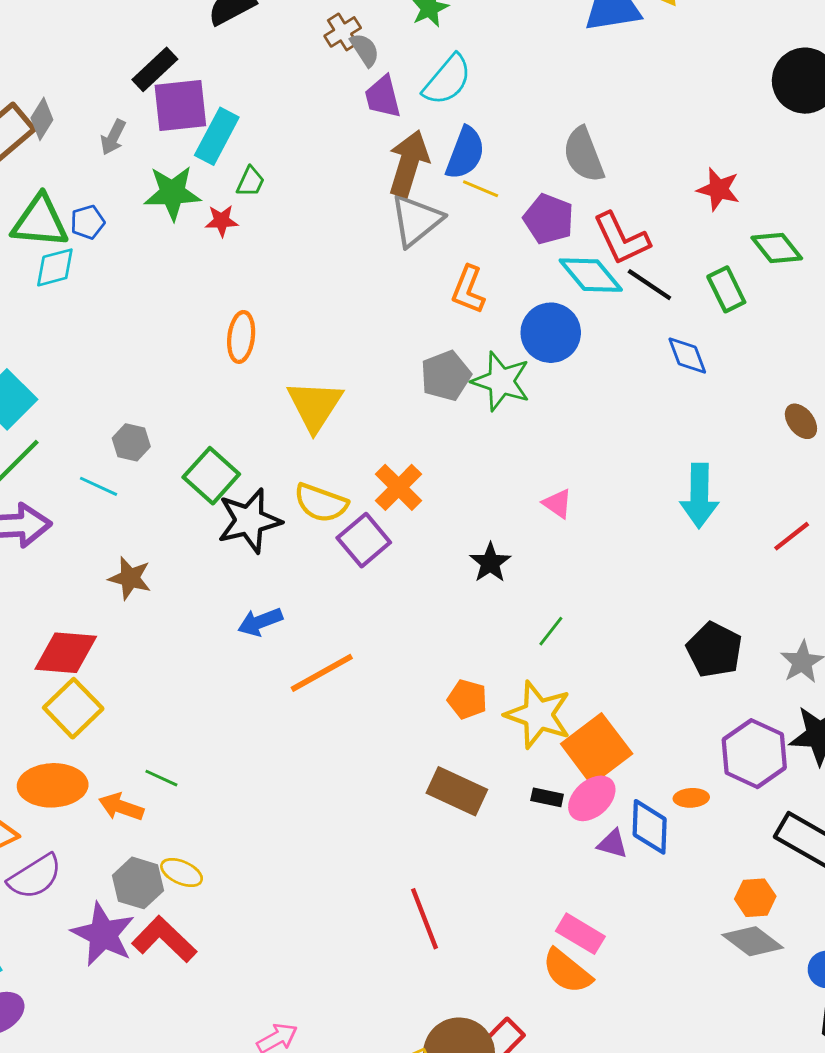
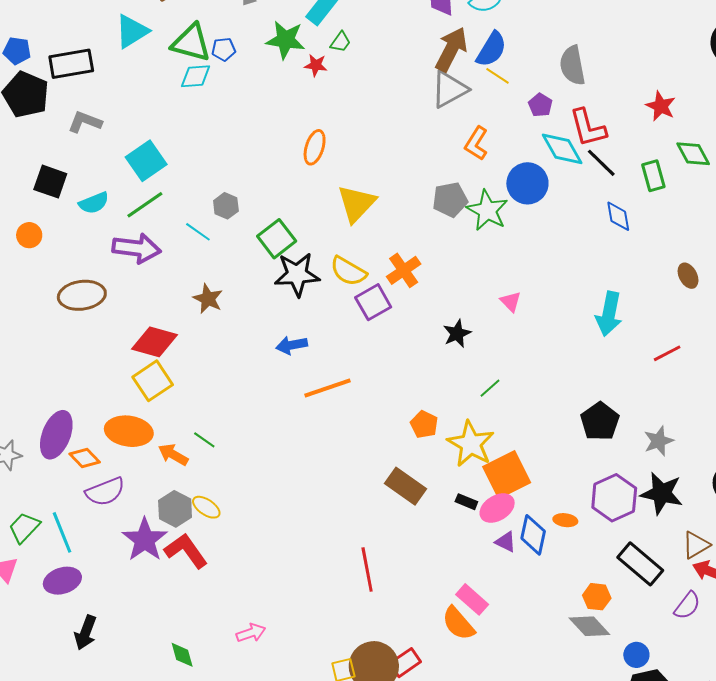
purple pentagon: (549, 219) -> (540, 105), size x0.7

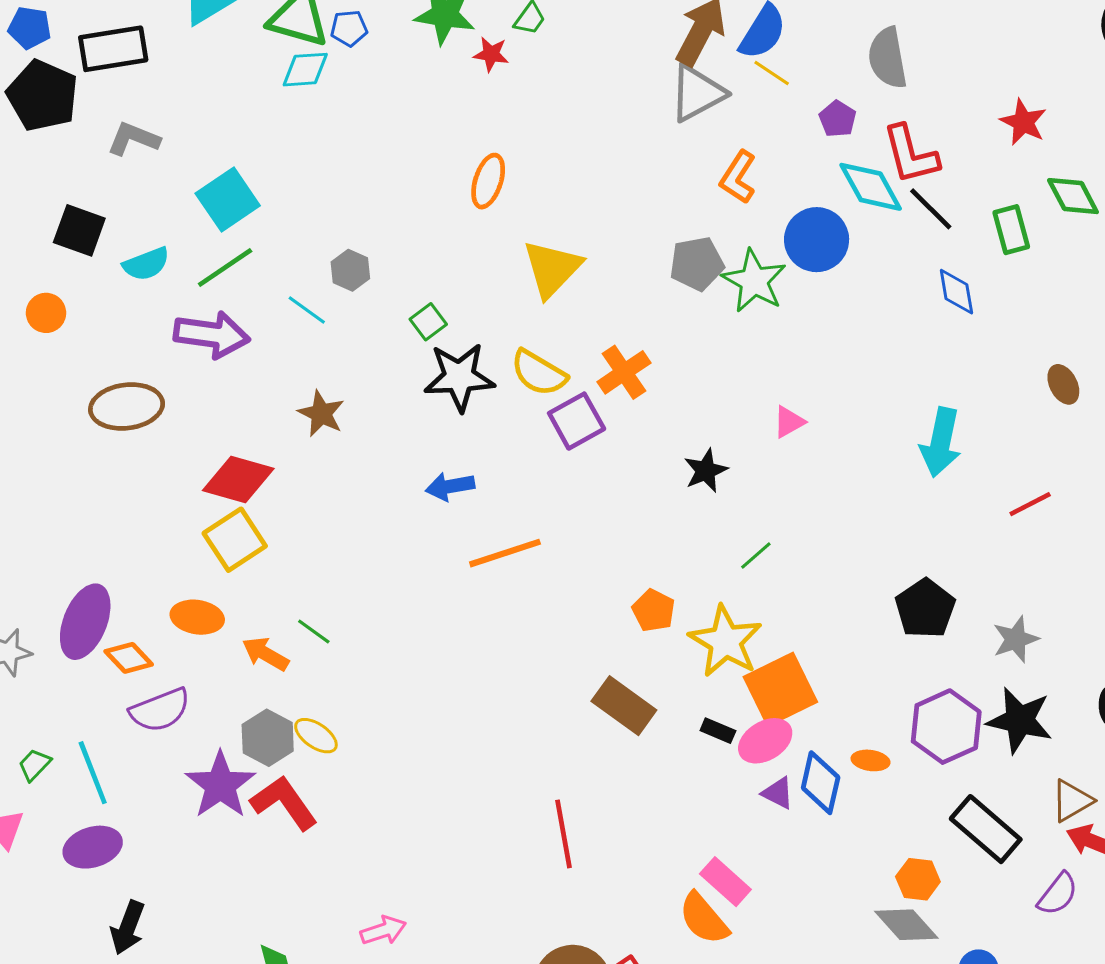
green square: (277, 239) -> (428, 322), size x0.6
pink triangle: (511, 301) -> (789, 422), turned 45
orange ellipse: (129, 431) -> (197, 617), size x0.7
green trapezoid: (24, 528) -> (34, 765), size x0.7

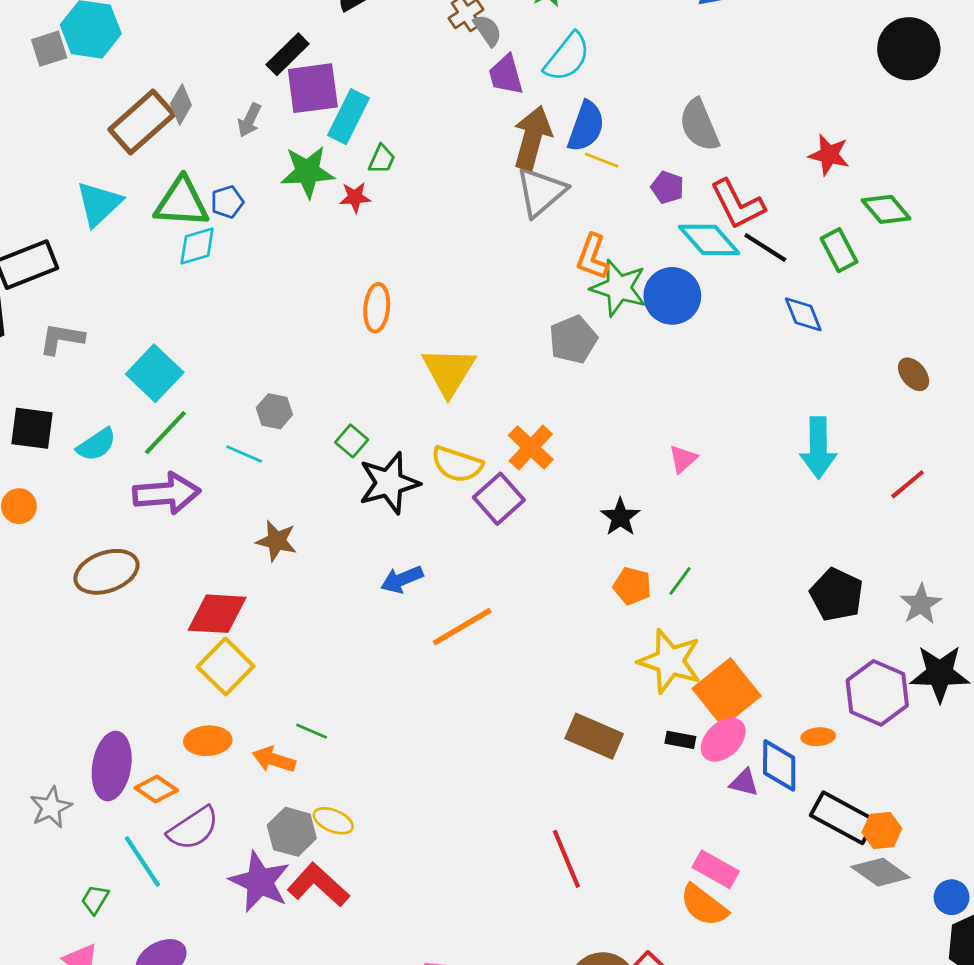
green star: (754, 281) -> (619, 288), moved
orange pentagon: (654, 610) -> (632, 586), moved
cyan line: (93, 773) -> (142, 861), moved
black rectangle: (986, 829) -> (843, 818), moved

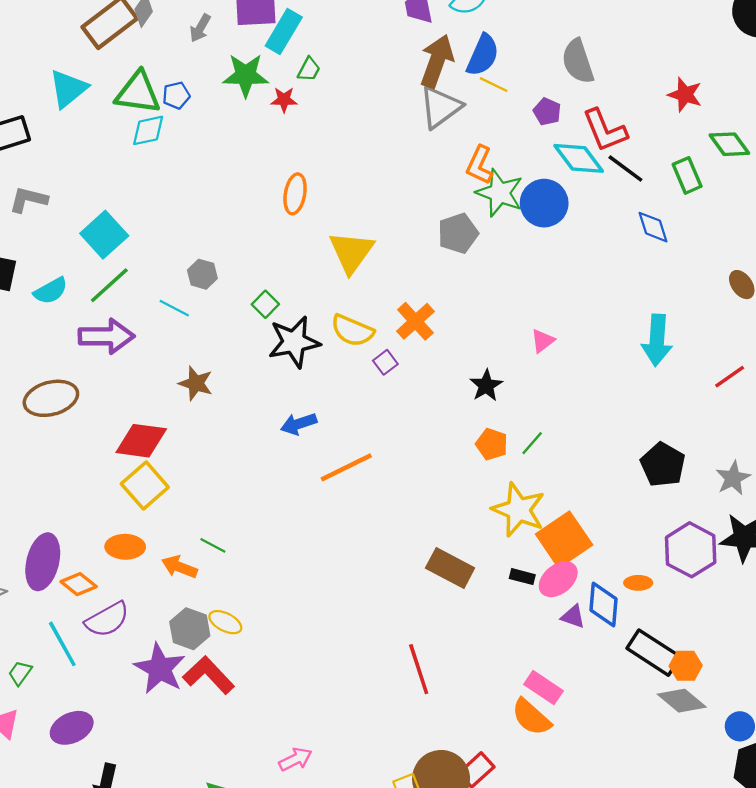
purple square: (499, 499) -> (385, 362), size x0.6

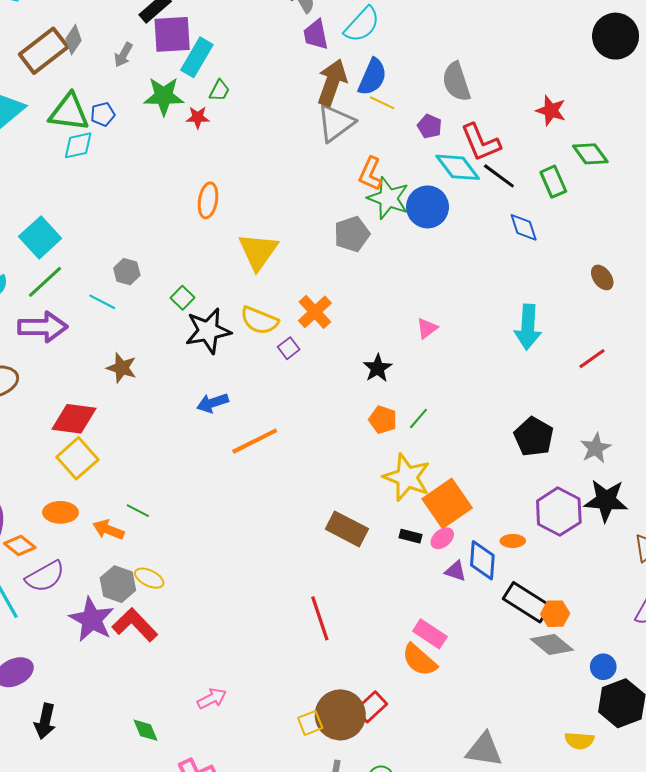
pink ellipse: (558, 579) -> (442, 538), size x0.7

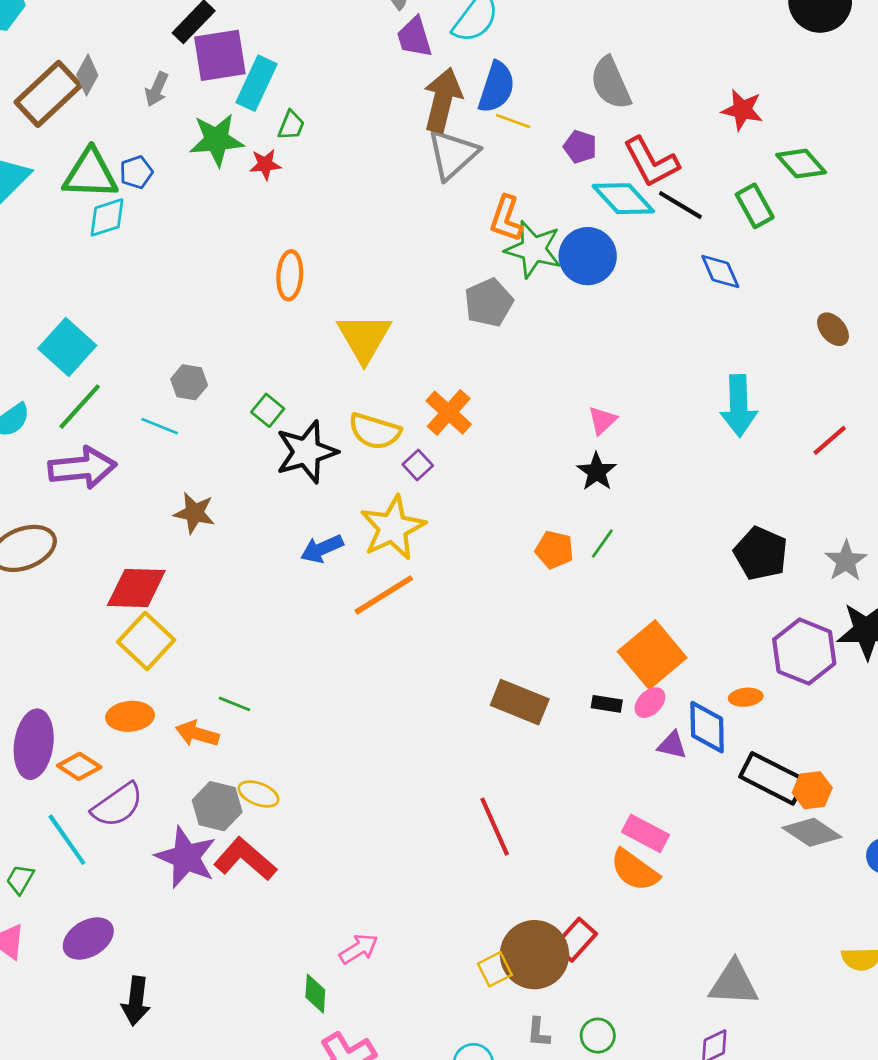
black star: (378, 368) -> (597, 472), moved
yellow star: (407, 477) -> (393, 528), moved, turned 30
green diamond: (146, 730) -> (315, 994), moved, turned 32

